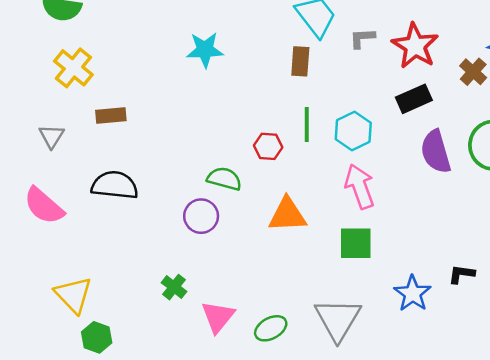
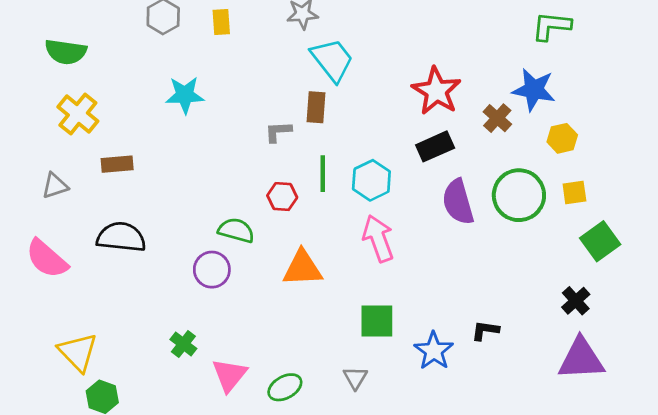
gray L-shape: (362, 38) -> (278, 132), moved
cyan star: (205, 50) -> (185, 95), moved
gray triangle: (51, 136) -> (55, 186), turned 40
green square: (356, 243) -> (377, 321), moved
gray triangle: (338, 319) -> (355, 378), size x0.5

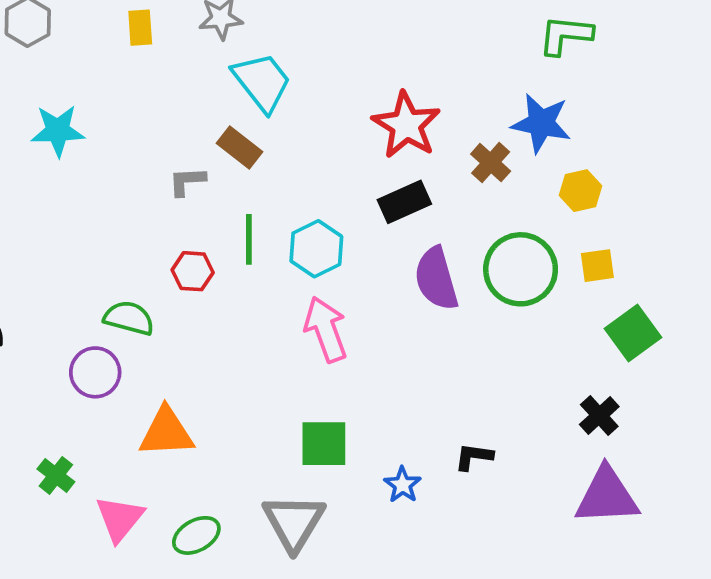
yellow rectangle: (221, 22) -> (140, 28), moved
brown rectangle: (316, 107) -> (239, 148), turned -56
orange triangle: (302, 268) -> (166, 432), moved
blue star: (434, 351) -> (403, 485), size x0.7
gray triangle: (355, 378) -> (294, 522), size x1.8

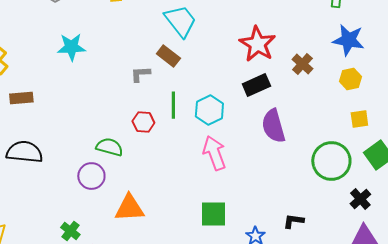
blue star: (541, 123) -> (348, 40), moved
green circle: (521, 269) -> (331, 161), moved

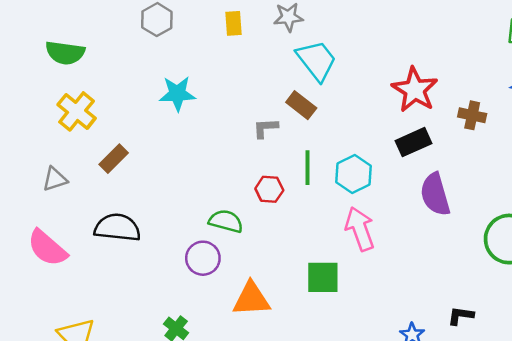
brown cross: (302, 64) -> (472, 115), turned -30
brown rectangle: (21, 98) -> (114, 159), turned -40
green square: (213, 214) -> (323, 277), moved

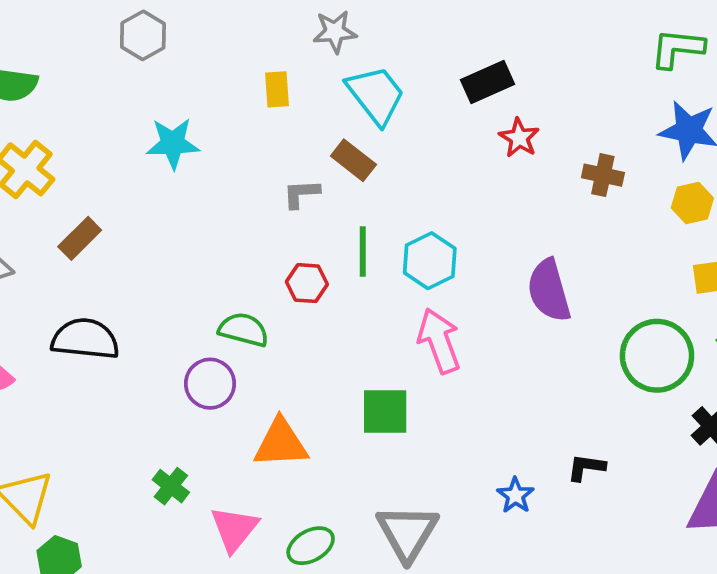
yellow rectangle: (234, 23) -> (277, 89), moved
red star: (415, 90) -> (519, 138), size x0.6
black rectangle: (413, 142) -> (488, 82), moved

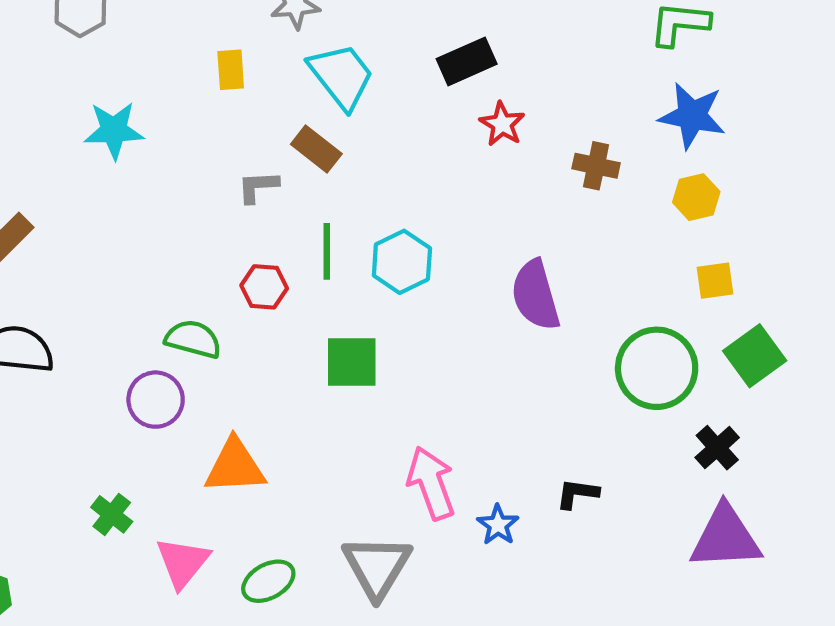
pink arrow: (439, 341) -> (431, 483), moved
green square: (385, 412) -> (352, 362), moved

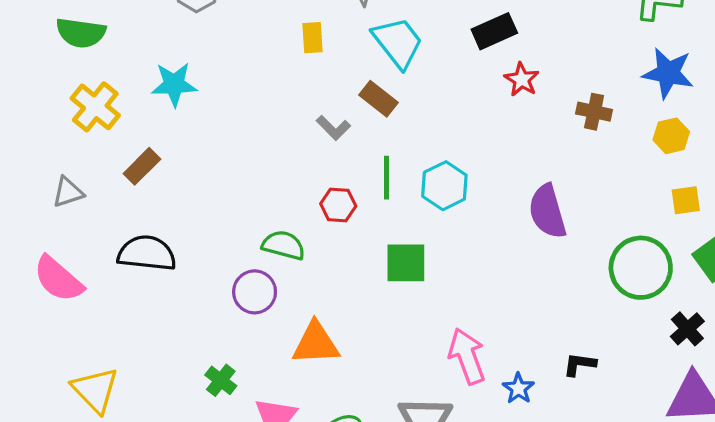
cyan star: (114, 130) -> (174, 84), moved
gray L-shape: (258, 187) -> (333, 128), turned -132

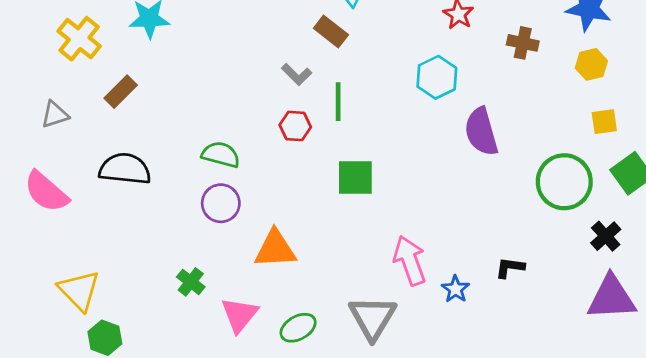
gray L-shape: (333, 128) -> (297, 74), moved
cyan hexagon: (444, 186) -> (437, 77), moved
green semicircle: (284, 245) -> (221, 155), moved

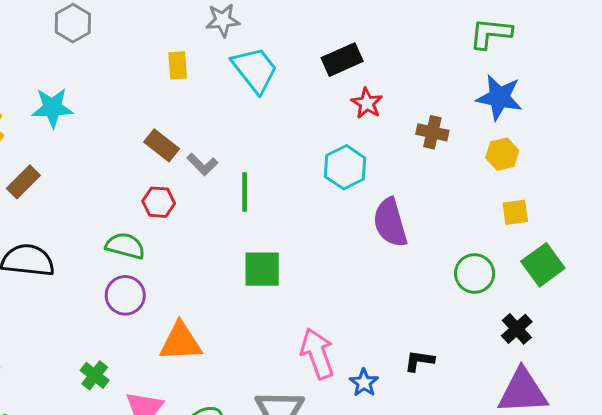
brown rectangle: (331, 32) -> (162, 145), moved
red hexagon: (295, 126) -> (159, 202), moved
green circle: (564, 182) -> (475, 273), size x0.7

